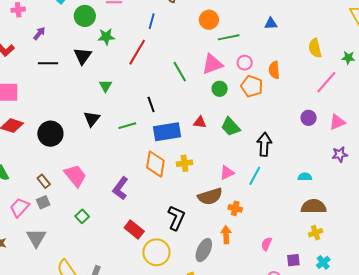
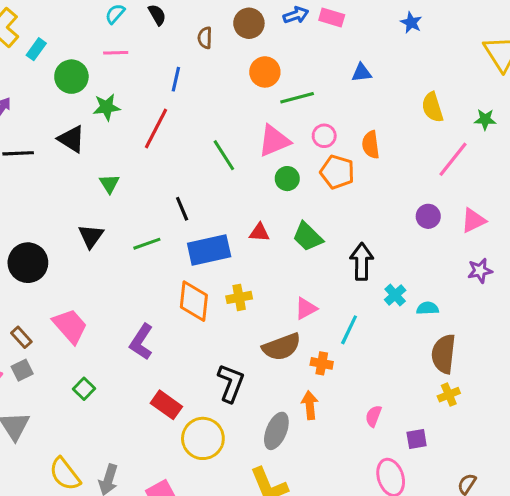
black triangle: (83, 56) -> (71, 139), turned -30
cyan line: (255, 176) -> (349, 330), moved
brown semicircle: (314, 207) -> (444, 354), turned -80
cyan cross: (323, 262) -> (395, 295), moved

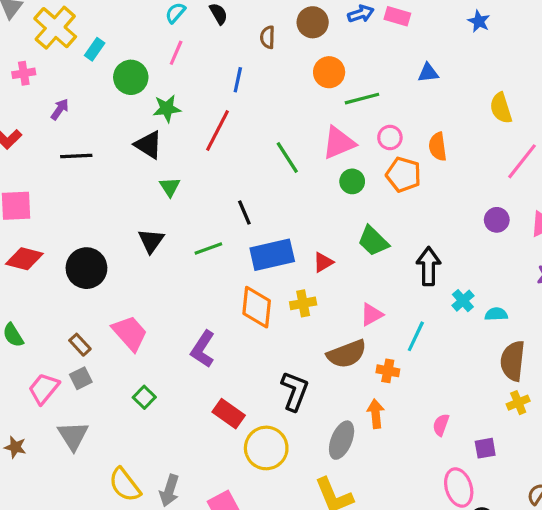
pink line: (116, 53) -> (176, 53), turned -65
black triangle: (71, 139) -> (148, 145), moved
red triangle: (259, 232) -> (323, 262), moved, turned -35

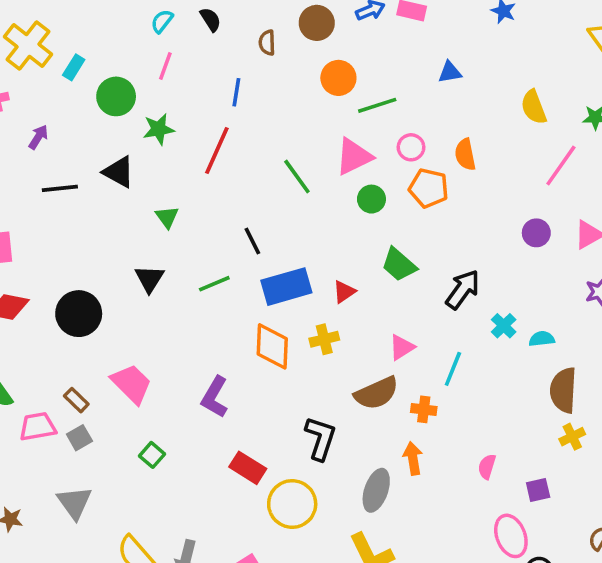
black triangle: (148, 145) -> (119, 172), moved
black arrow: (429, 266) -> (463, 289), turned 39
pink trapezoid: (44, 389) -> (38, 427), moved, turned 44

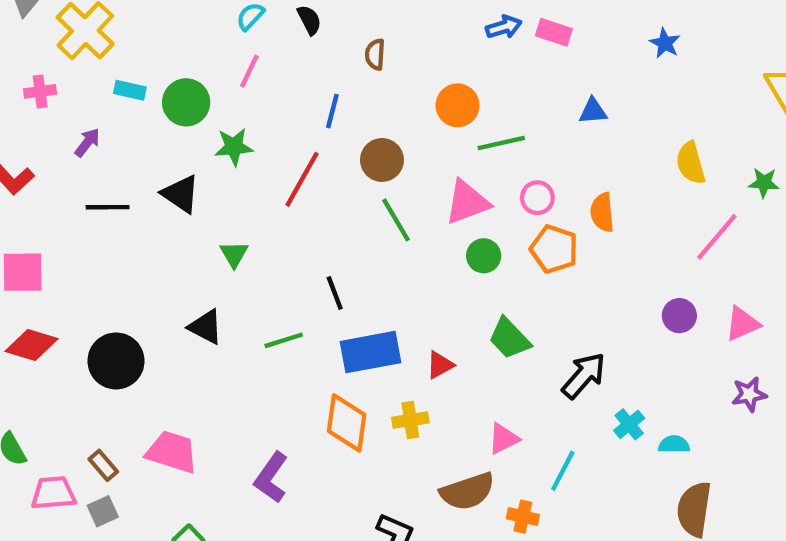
brown circle: (317, 23) -> (382, 160), moved
cyan rectangle: (74, 67) -> (130, 90), moved, turned 65
black triangle: (149, 279) -> (206, 327), turned -40
pink trapezoid: (131, 384) -> (172, 452), turned -33

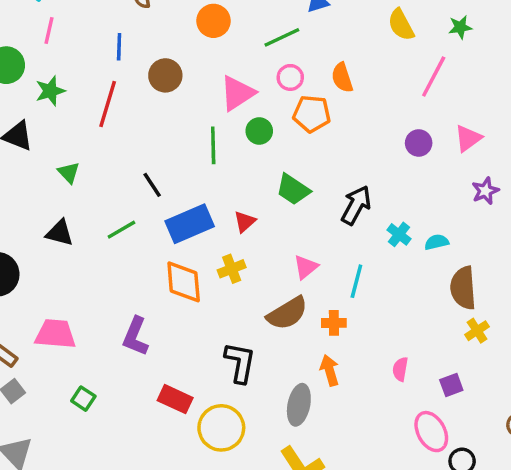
green line: (501, 143) -> (282, 37), moved
green line: (396, 220) -> (213, 145), moved, turned 42

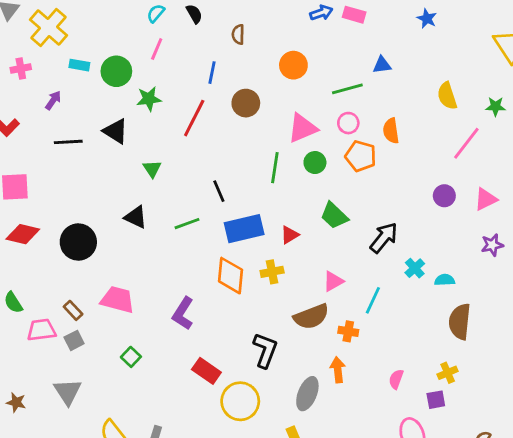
yellow cross: (477, 331) -> (448, 373), moved

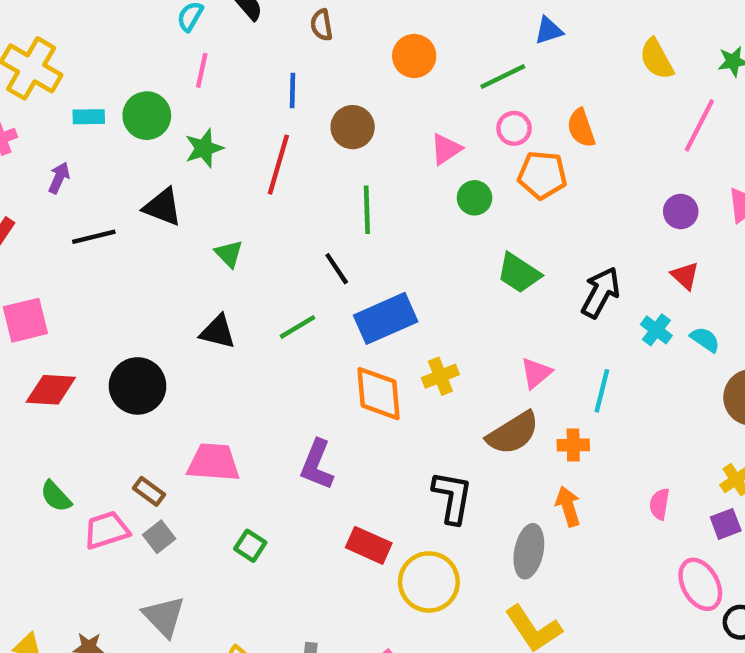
pink triangle: (303, 128) -> (446, 149), size x0.7
green line: (275, 168) -> (367, 210), moved
red triangle: (290, 235) -> (685, 276), moved, turned -36
cyan semicircle: (445, 280) -> (705, 339), turned 48

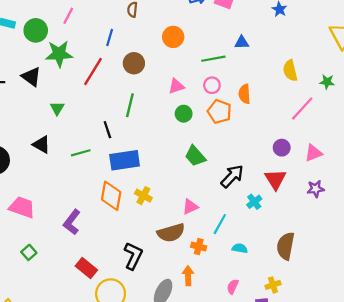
green star: (204, 148) -> (59, 54), size x1.4
red triangle: (685, 276) -> (275, 179), size x1.5
cyan semicircle: (705, 339) -> (240, 248), moved, turned -40
yellow cross: (440, 376) -> (143, 196), turned 35

